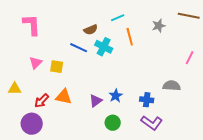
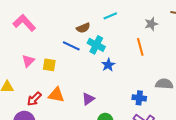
pink L-shape: (32, 25) -> (24, 23), turned -40
orange line: (130, 37) -> (140, 47), moved
blue star: (116, 96) -> (108, 65), moved

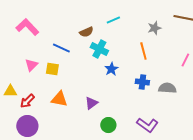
blue line: (71, 46) -> (61, 48), moved
blue cross: (139, 98) -> (142, 82), moved
red arrow: (34, 99) -> (27, 101), moved

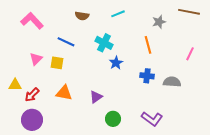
brown semicircle: (86, 32) -> (82, 16), moved, turned 32

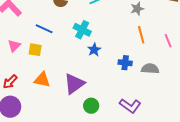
orange line: (148, 45) -> (141, 35), moved
pink line: (190, 54) -> (168, 41), turned -48
purple triangle: (96, 97) -> (74, 84), size x1.6

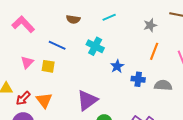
orange line: (141, 35) -> (154, 51), turned 36
blue star: (94, 50) -> (117, 66), moved
orange triangle: (42, 80) -> (44, 100), moved, turned 42

